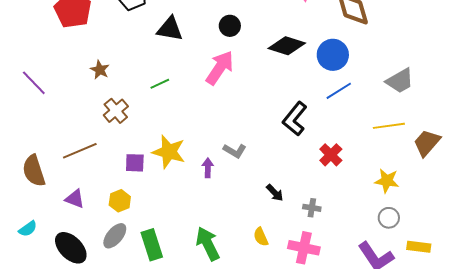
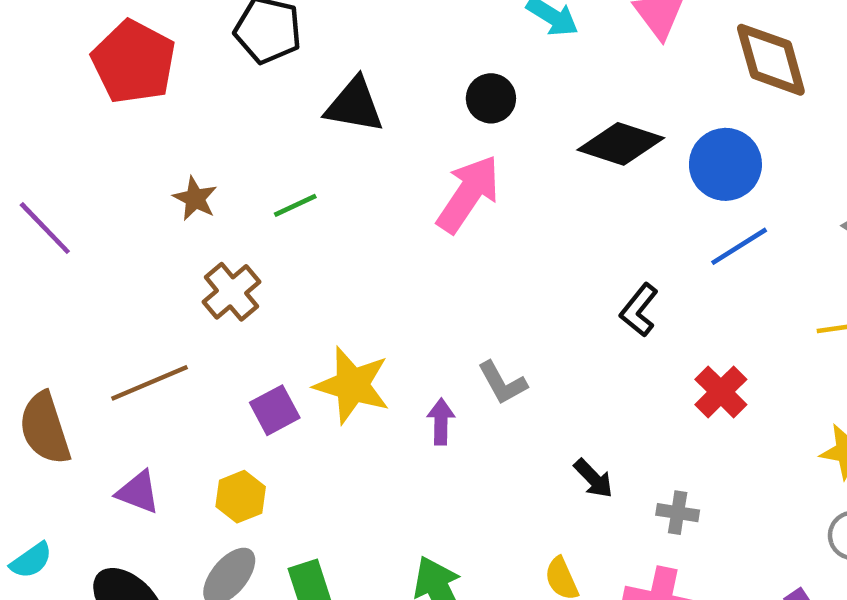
green line: (160, 84) -> (295, 205), moved
black L-shape: (295, 119) -> (639, 310), size x0.7
gray L-shape: (235, 151) -> (502, 383), turned 30
purple square: (135, 163) -> (275, 410), turned -30

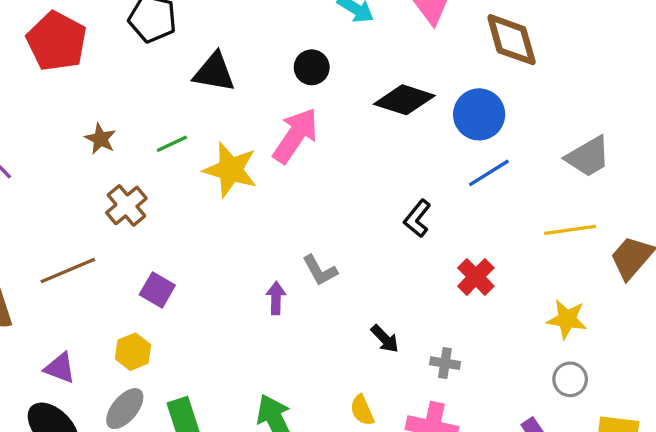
yellow star: (352, 385) -> (230, 170), moved
purple square: (275, 410) -> (157, 290), turned -32
purple triangle: (138, 492) -> (60, 368), moved

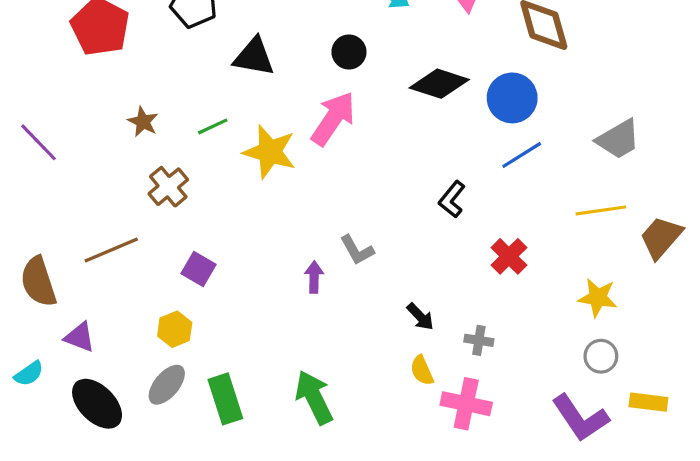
purple triangle: (60, 368) -> (80, 337), moved
yellow semicircle: (362, 410) -> (422, 370), moved

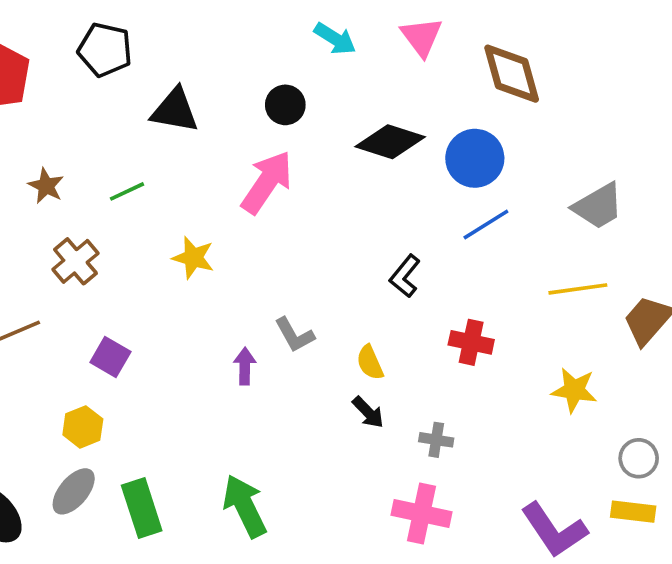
yellow star: (270, 152) -> (193, 258), moved, size x0.7
red cross: (509, 256) -> (471, 342), turned -33
gray circle: (601, 356) -> (639, 458), moved
yellow semicircle: (422, 370) -> (370, 363), moved

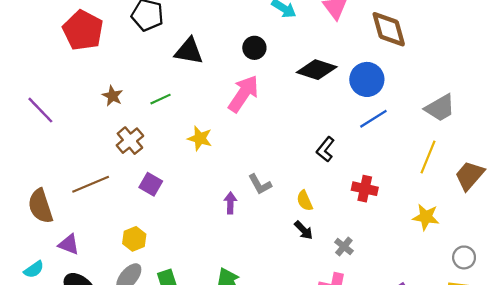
yellow line: (578, 289) -> (428, 157), turned -60
purple square: (110, 357) -> (151, 184), moved
gray cross: (436, 440) -> (344, 247), turned 30

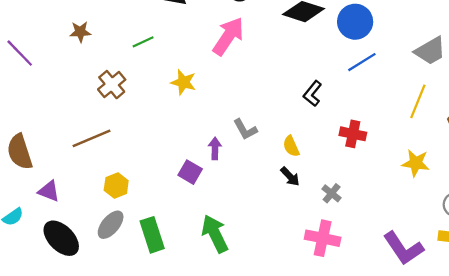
brown star: (112, 96) -> (80, 32), moved, turned -30
brown line: (91, 184) -> (91, 138), moved
purple square: (151, 184) -> (190, 172), moved

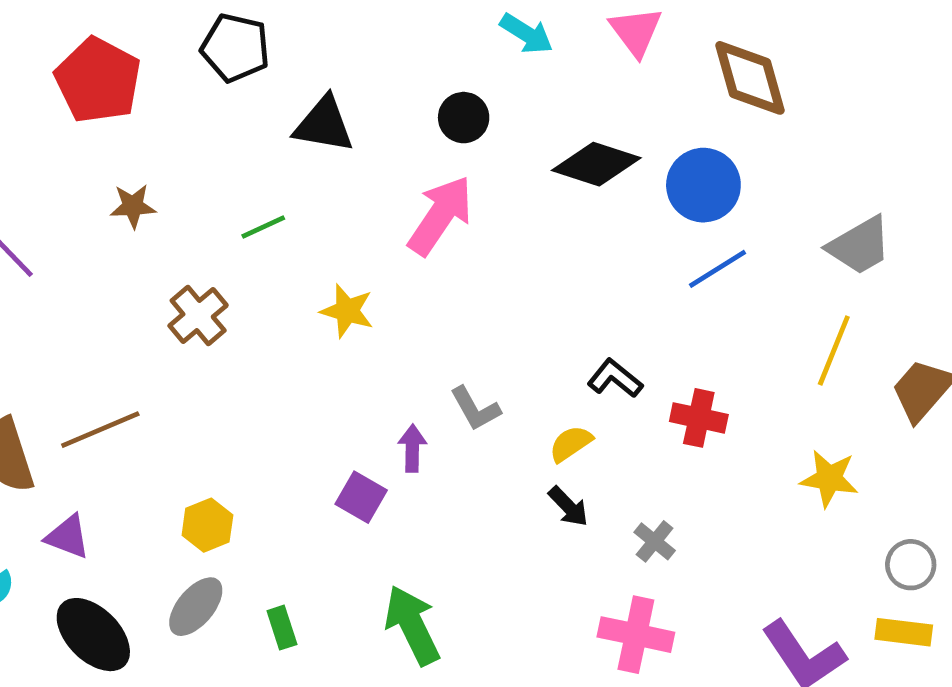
black L-shape: (312, 93) -> (615, 378), moved, turned 90
brown line: (91, 138) -> (100, 430), moved
yellow semicircle: (291, 146) -> (571, 444), turned 80
green rectangle: (152, 235) -> (282, 628), size x0.6

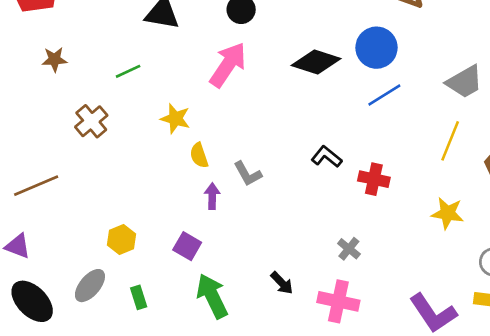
black diamond: (596, 164) -> (316, 62), moved
yellow semicircle: (571, 444) -> (199, 155), moved, turned -75
purple square: (361, 497) -> (187, 246), moved
black arrow: (568, 506) -> (282, 283), moved
yellow hexagon: (207, 525) -> (121, 240), moved

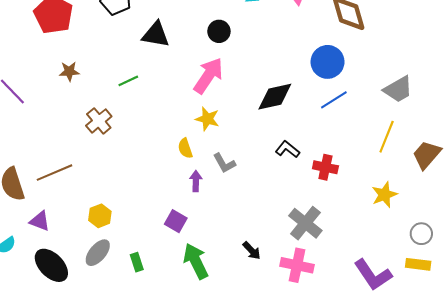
black diamond: (316, 62) -> (275, 97), moved, turned -30
yellow star: (175, 119) -> (207, 119), moved
yellow star: (447, 213) -> (384, 195), turned -30
yellow hexagon: (121, 240) -> (100, 216), moved
gray cross: (349, 249) -> (305, 223), size x1.8

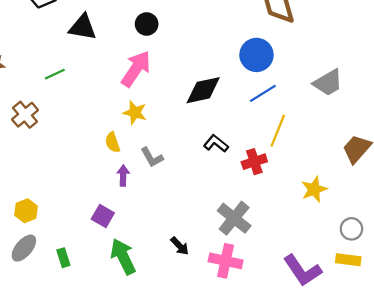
yellow line: (387, 137) -> (278, 131), moved
red cross: (325, 167) -> (254, 162), turned -30

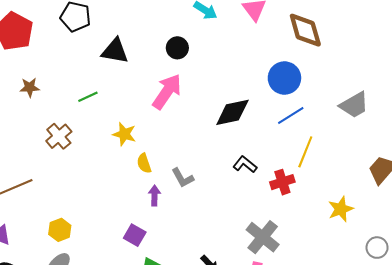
yellow star: (135, 113) -> (124, 134), moved

